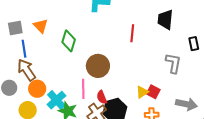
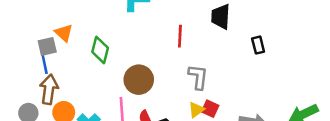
gray square: (15, 28) -> (47, 46), moved
gray L-shape: (173, 63) -> (198, 77), moved
brown arrow: (26, 70) -> (49, 89), turned 45

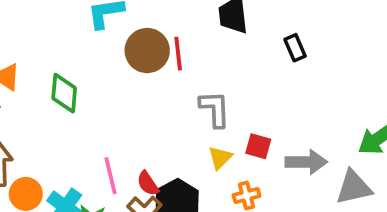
brown circle: (139, 80) -> (147, 51), moved
red square: (210, 109) -> (258, 146), moved

